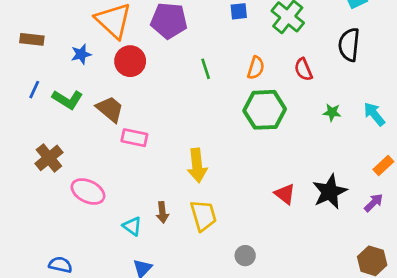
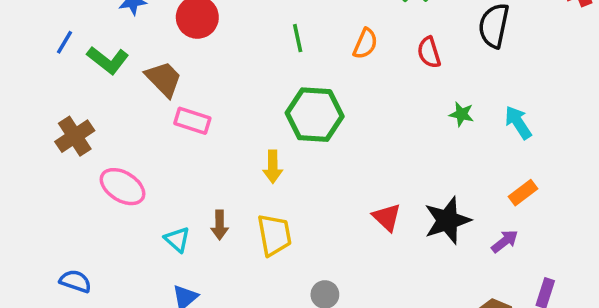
green hexagon: (265, 110) -> (315, 115), moved
yellow arrow: (197, 165) -> (273, 167), size x0.7

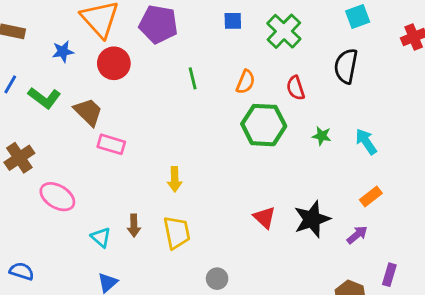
green hexagon: (315, 115) -> (264, 125), moved

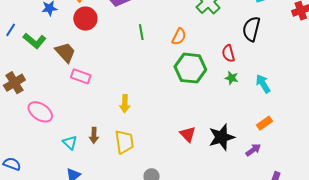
red semicircle: (296, 88) -> (228, 53), moved

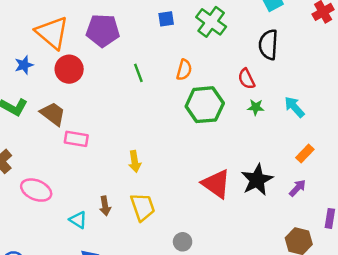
red triangle: (188, 134) -> (216, 184), size x1.5

